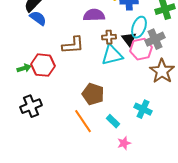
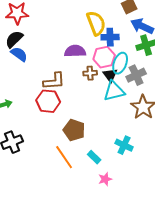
pink hexagon: (141, 49) -> (104, 57), moved
cyan triangle: (112, 55) -> (114, 91), moved
red hexagon: (43, 65) -> (48, 101), moved

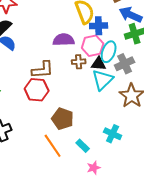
black triangle: (110, 75) -> (99, 64), turned -49
cyan triangle: (114, 91) -> (103, 80), turned -30

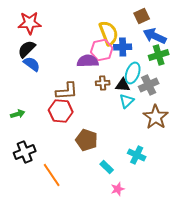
pink hexagon: (93, 46) -> (102, 50), moved
cyan triangle: (103, 80) -> (127, 101), size x0.7
orange line: (53, 146) -> (52, 175), moved

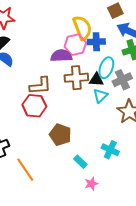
brown cross: (103, 83) -> (76, 78), size x1.6

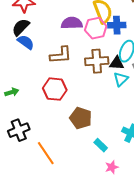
purple semicircle: (61, 56) -> (72, 23), moved
brown L-shape: (40, 86) -> (61, 55), moved

